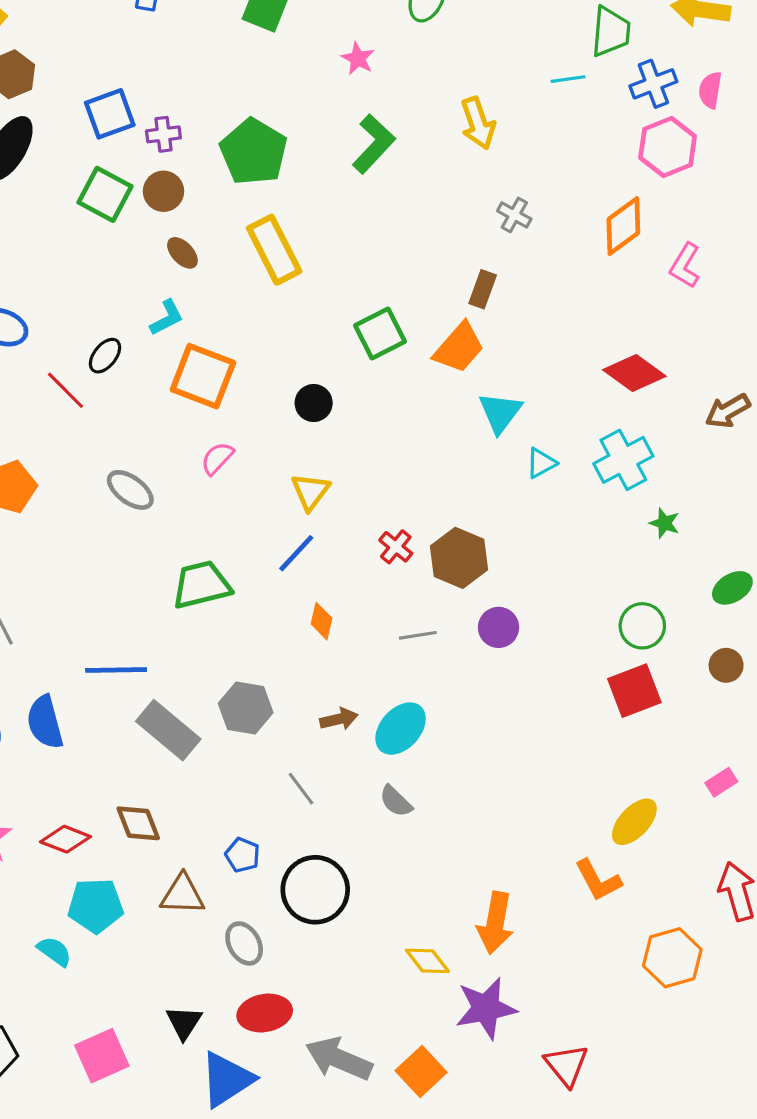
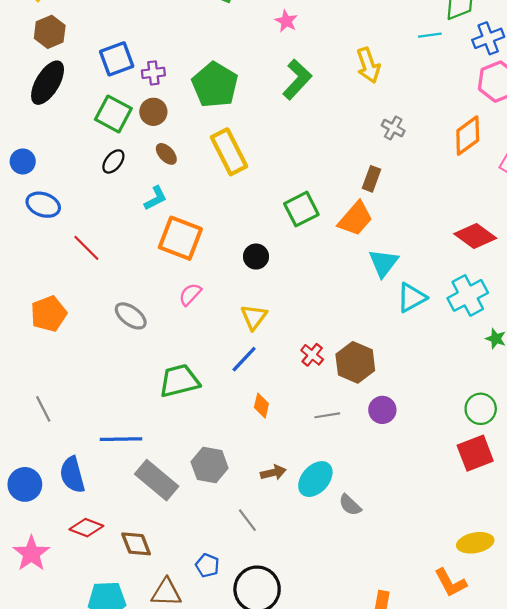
black ellipse: (105, 356) -> (113, 161), moved
cyan triangle: (541, 463) -> (412, 298), size x1.4
gray semicircle: (396, 801) -> (350, 505), moved
yellow ellipse: (634, 822) -> (475, 543), turned 36
red diamond: (66, 839) -> (86, 528), moved

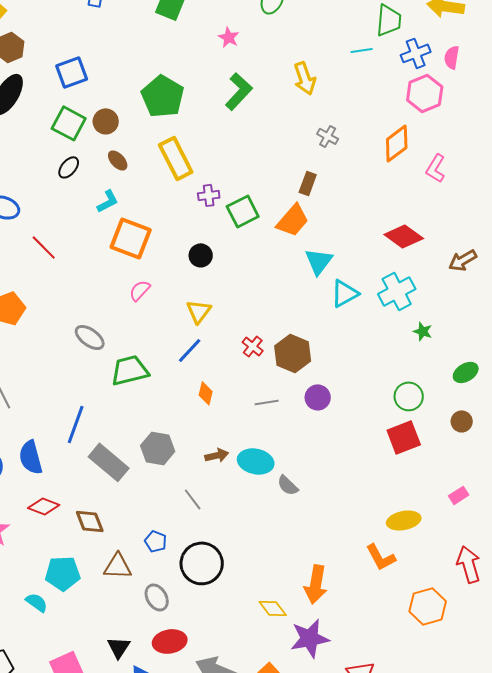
purple cross: (153, 73) -> (209, 195), moved
gray ellipse: (131, 316) -> (90, 337), moved
blue line: (121, 439) -> (76, 424), turned -69
cyan ellipse: (315, 479) -> (256, 461), turned 60

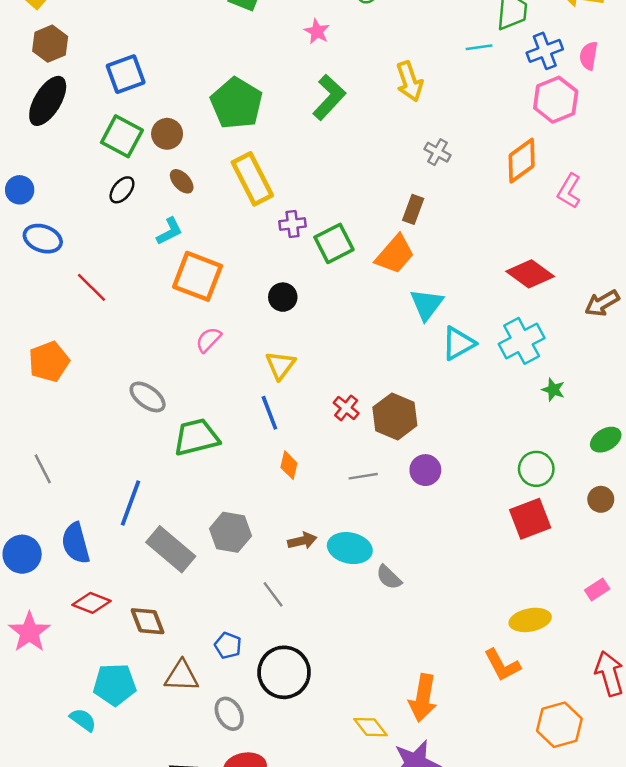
blue line: (190, 350) -> (269, 413), turned -64

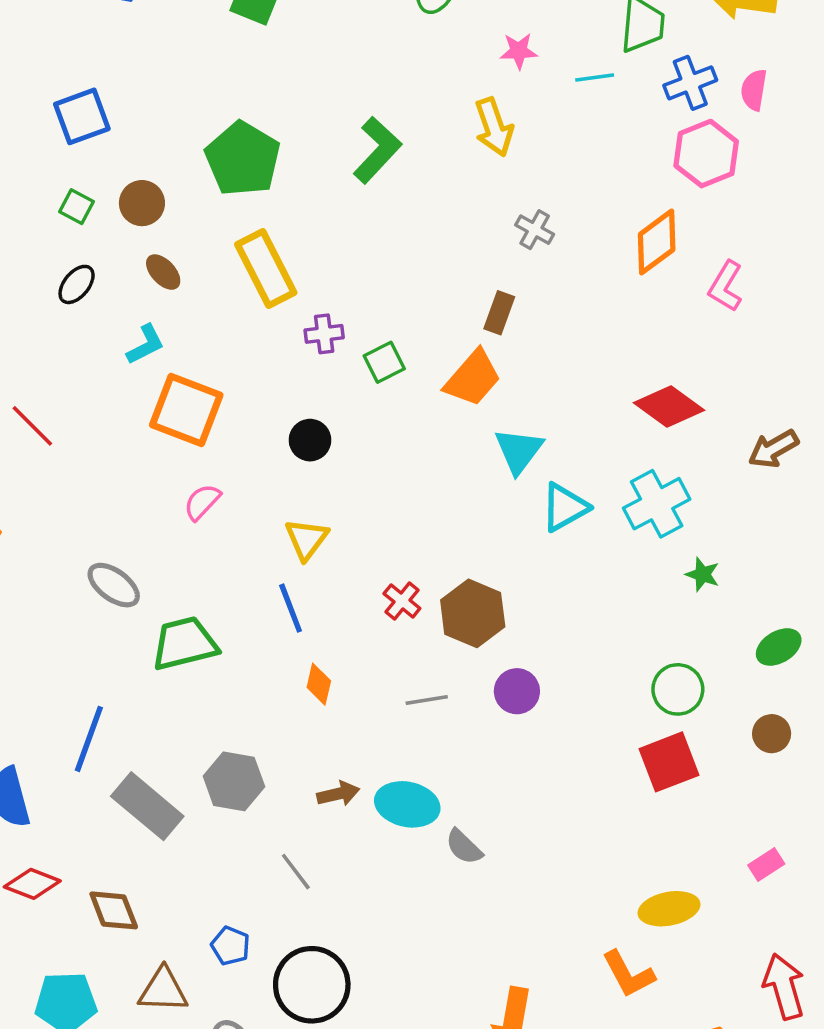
pink star: (317, 31) -> (519, 51), moved, turned -30
green square: (122, 136) -> (77, 207), size x0.6
green square: (334, 243) -> (384, 362), size x0.7

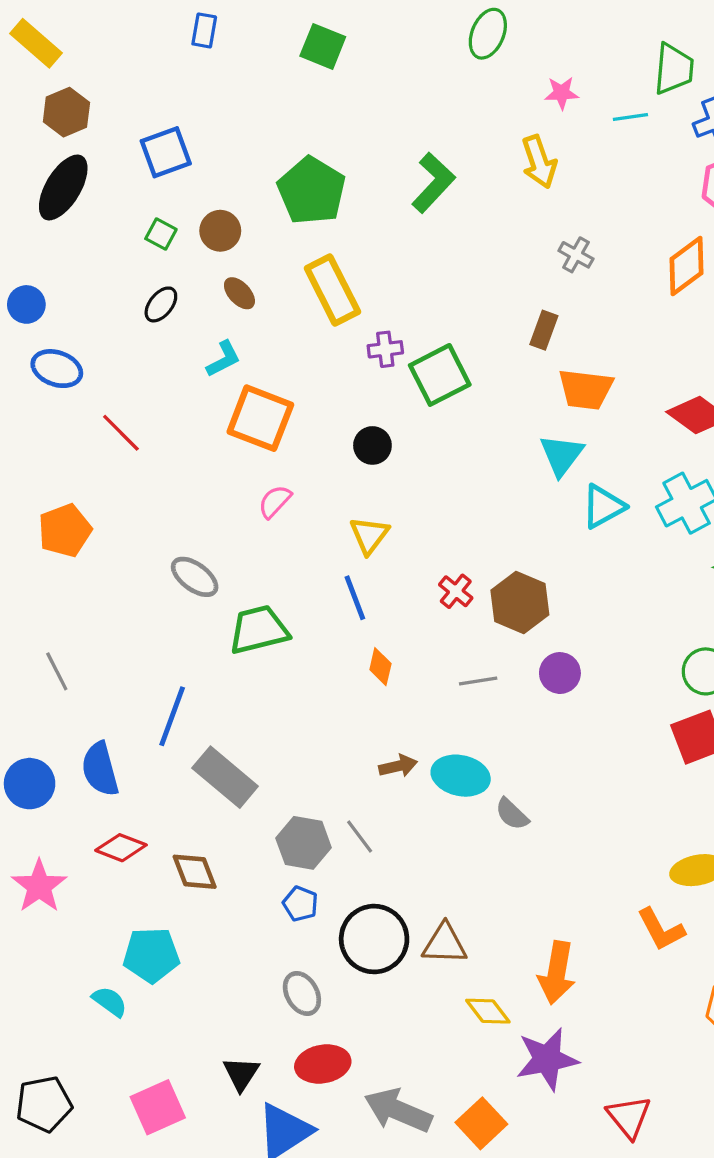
green square: (384, 362) -> (440, 375), size x1.6
orange trapezoid: (473, 378) -> (586, 389), moved, turned 56
gray hexagon: (234, 781) -> (304, 843), moved
brown triangle: (163, 990) -> (445, 944), moved

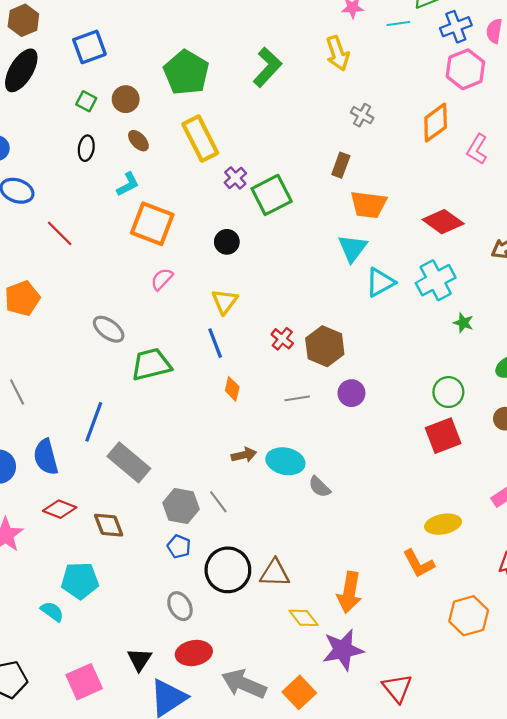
black ellipse: (161, 304) -> (86, 148), turned -30
purple cross: (385, 349) -> (235, 178), turned -35

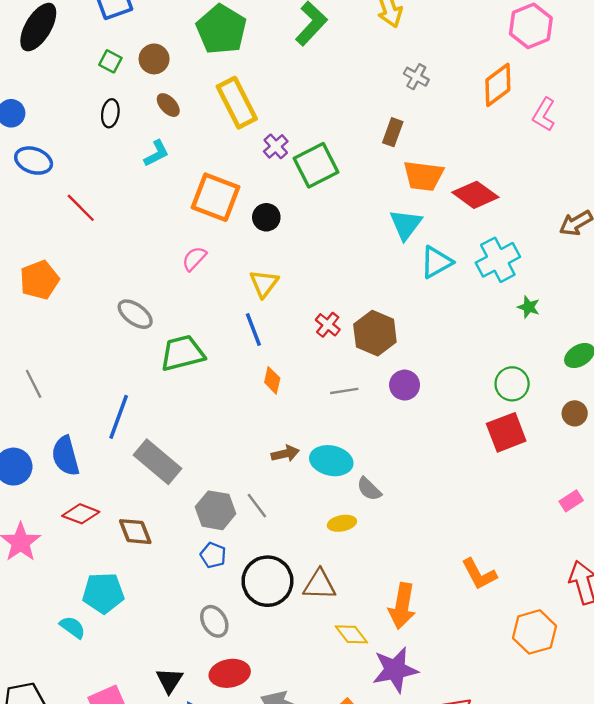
red diamond: (443, 222) -> (475, 195), moved
orange square: (152, 224) -> (215, 197), moved
yellow ellipse: (443, 524) -> (342, 523), moved, size x0.7

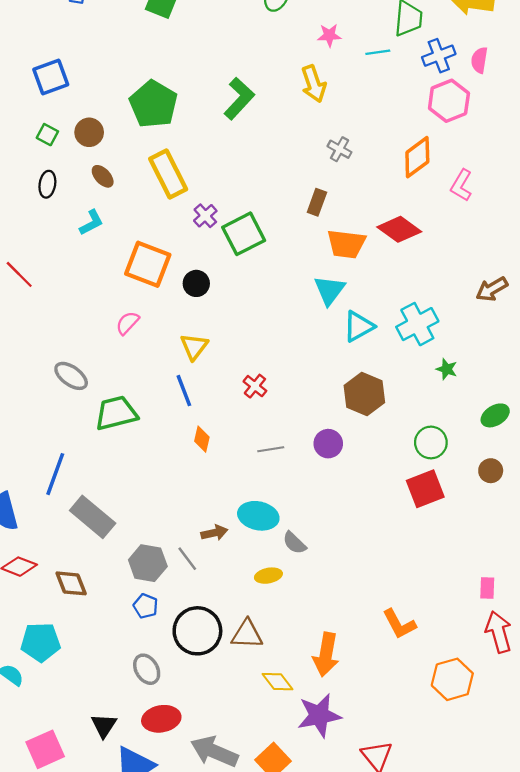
red diamond: (475, 195) -> (399, 229), moved
brown hexagon: (375, 333) -> (364, 394), moved
brown arrow: (285, 454) -> (214, 533), moved
pink rectangle: (571, 501) -> (487, 588), moved, turned -55

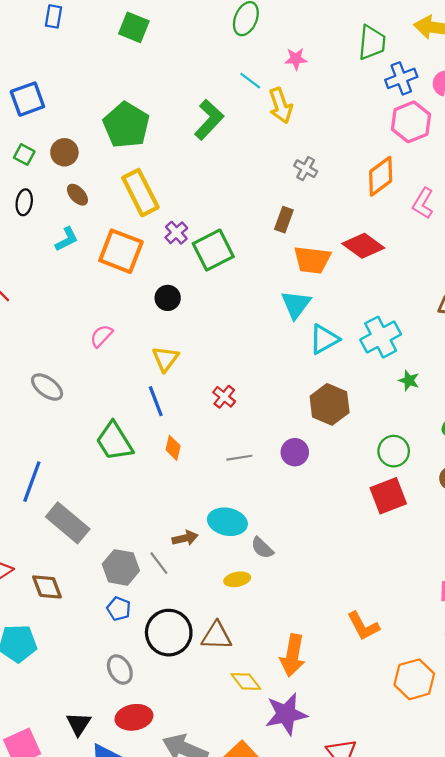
cyan line: (378, 52) -> (250, 81), moved, turned 45
orange square: (148, 264) -> (121, 251), moved
green trapezoid: (116, 413) -> (114, 441), moved, turned -108

